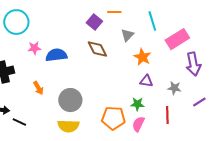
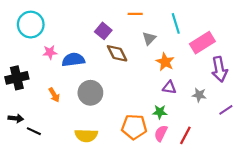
purple square: (94, 22) -> (103, 31), moved
gray circle: (70, 100) -> (90, 93), moved
red line: (167, 115) -> (185, 135), moved, turned 30

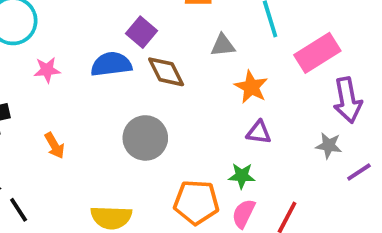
gray triangle: (149, 38) -> (223, 45), turned 40
blue semicircle: (73, 60) -> (111, 64), moved
gray circle: (90, 93) -> (145, 138), moved
gray star: (199, 95) -> (329, 146), moved
black line: (34, 131) -> (19, 210), turned 32

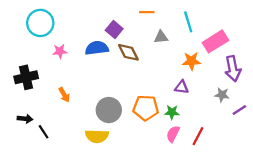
orange star: (251, 87) -> (191, 61), moved, turned -30
gray circle: (145, 138) -> (109, 110), moved
orange pentagon: (196, 202) -> (146, 108), moved

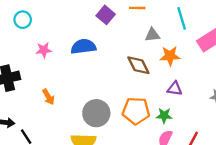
cyan circle: (40, 23) -> (23, 20), size x0.6
purple square: (114, 30) -> (106, 15), moved
brown diamond: (128, 52) -> (138, 65), moved
orange star: (191, 61) -> (170, 56), moved

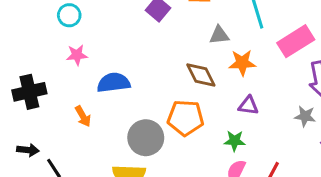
cyan circle: (23, 20) -> (69, 15), moved
blue semicircle: (83, 47) -> (114, 83), moved
orange pentagon: (136, 111) -> (186, 118), moved

